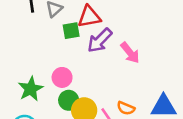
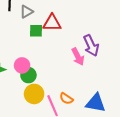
purple arrow: (100, 40) -> (91, 45), moved, turned -80
green circle: (69, 100) -> (28, 75), moved

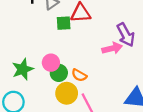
pink arrow: (78, 57) -> (112, 48), turned -72
orange semicircle: (66, 99) -> (79, 75), moved

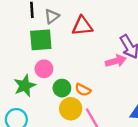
green square: (64, 23) -> (41, 40), moved, size x1.5
pink circle: (51, 63) -> (44, 69), moved

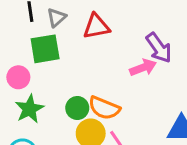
pink circle: (44, 69) -> (18, 77), moved
orange semicircle: (83, 90) -> (104, 108), size x1.5

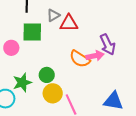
gray triangle: (56, 18) -> (53, 15), moved
orange semicircle: (104, 108) -> (80, 59), moved
green star: (29, 109) -> (22, 83), moved

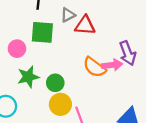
green star: (22, 83) -> (28, 77), moved

